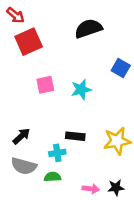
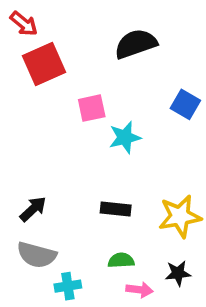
pink square: (45, 85) -> (92, 108), moved
cyan cross: (57, 153) -> (68, 286), moved
green semicircle: (52, 177) -> (121, 260), moved
black star: (116, 188) -> (178, 273), moved

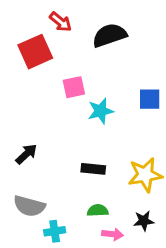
red arrow: (24, 24) -> (61, 22), moved
blue square: (185, 104) -> (150, 99), moved, turned -30
black arrow: (33, 209) -> (26, 154), moved

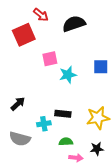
cyan cross: (55, 231) -> (44, 124), moved

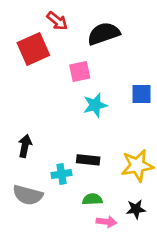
pink square: (50, 59) -> (80, 71), moved
black arrow: (18, 104) -> (25, 146), turned -35

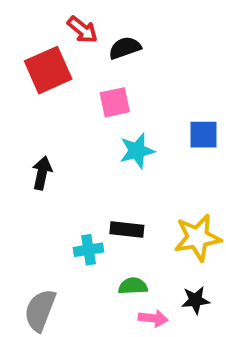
black semicircle: (104, 34) -> (125, 48), moved, size x0.7
black arrow: (25, 146) -> (42, 173), moved
gray semicircle: (28, 195) -> (40, 310), moved, turned 96

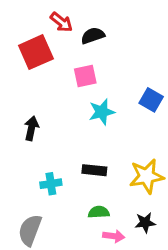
blue square: (204, 135) -> (151, 100), turned 30
cyan cross: (88, 250) -> (51, 184), moved

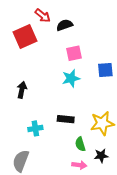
pink square: (85, 76) -> (74, 53), moved
blue square: (151, 100) -> (105, 70), turned -35
green semicircle: (99, 212) -> (80, 144), moved, turned -104

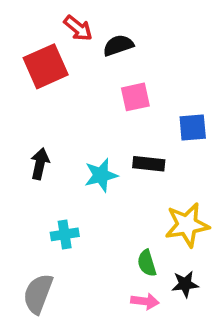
cyan star: (71, 78) -> (101, 175), moved
black rectangle: (66, 119) -> (149, 164), moved

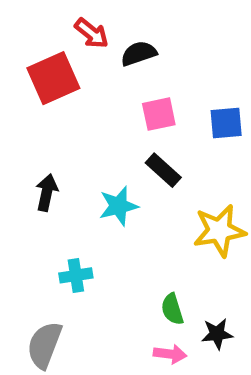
blue square: (193, 127) -> (226, 123), moved
black rectangle: (149, 164) -> (163, 170), moved, turned 36
yellow star: (187, 225) -> (219, 231), moved

